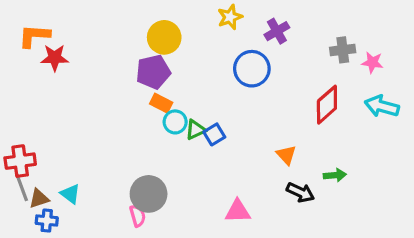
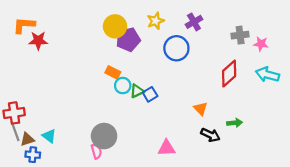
yellow star: (230, 17) -> (156, 21), moved
purple pentagon: (153, 72) -> (128, 39), moved

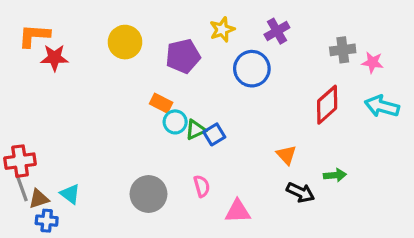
yellow circle: (115, 26) -> (125, 42), moved
pink semicircle: (96, 151) -> (202, 186), moved

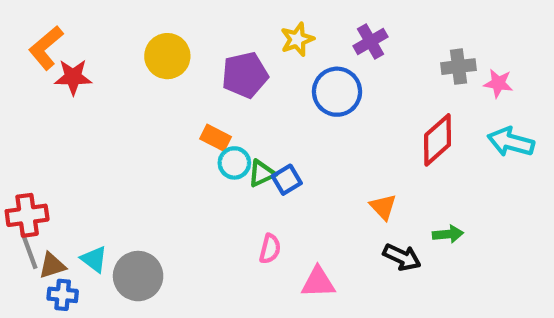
orange L-shape: (34, 36) -> (46, 48), turned -44
pink semicircle: (202, 186) -> (270, 249), turned 30
gray circle: (148, 194) -> (138, 276), moved

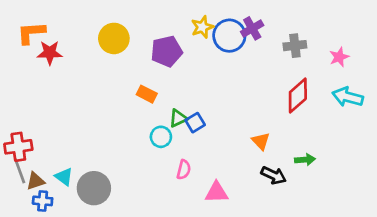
orange L-shape: (46, 48) -> (31, 33), turned 36
gray cross: (458, 67) -> (295, 46), moved
pink star: (498, 83) -> (339, 57), turned -30
blue circle: (337, 92) -> (229, 36), moved
cyan circle: (234, 163) -> (161, 137), moved

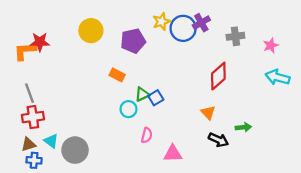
orange L-shape: (31, 33) -> (25, 51), moved
red diamond: (298, 95) -> (218, 76), moved
red cross: (18, 147) -> (33, 117), moved
gray line: (20, 171) -> (30, 93), moved

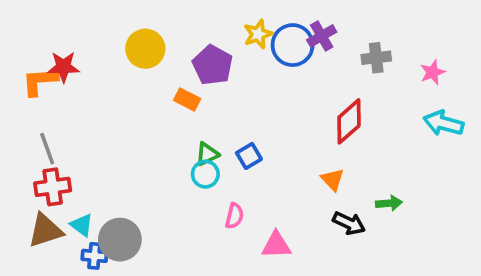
purple pentagon: (133, 41) -> (213, 65), turned -30
orange rectangle: (117, 75) -> (187, 100), moved
green triangle: (142, 94) -> (207, 154), moved
brown triangle: (28, 144) -> (45, 230), size x1.5
blue cross: (34, 160) -> (94, 256), moved

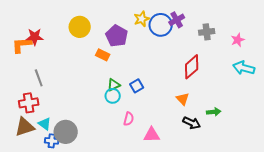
gray line: (47, 149) -> (39, 78), moved

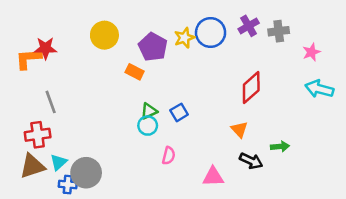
yellow star: (142, 19) -> (184, 38), moved
purple cross: (177, 20) -> (249, 26), moved
gray cross: (207, 32) -> (279, 31), moved
cyan triangle: (45, 124) -> (59, 162), turned 40
pink triangle: (152, 135) -> (213, 177), moved

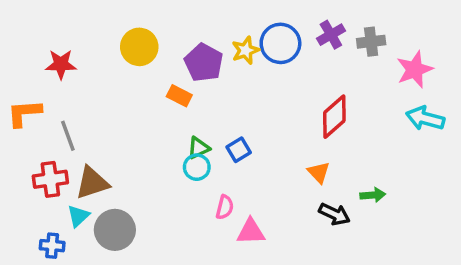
pink star: (311, 52) -> (415, 70), size x1.5
orange L-shape: (28, 59) -> (24, 113), moved
brown triangle: (32, 166) -> (92, 183), moved
pink triangle: (213, 177) -> (251, 232), moved
blue cross: (68, 184) -> (52, 246), moved

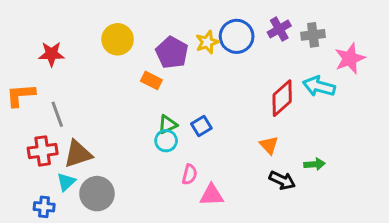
cyan arrow: (425, 118) -> (319, 86), moved

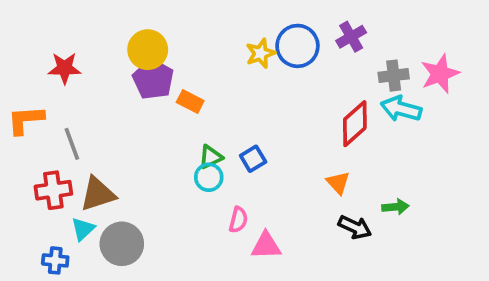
gray cross: (313, 35) -> (394, 76), moved
purple pentagon: (172, 53) -> (153, 79), moved

